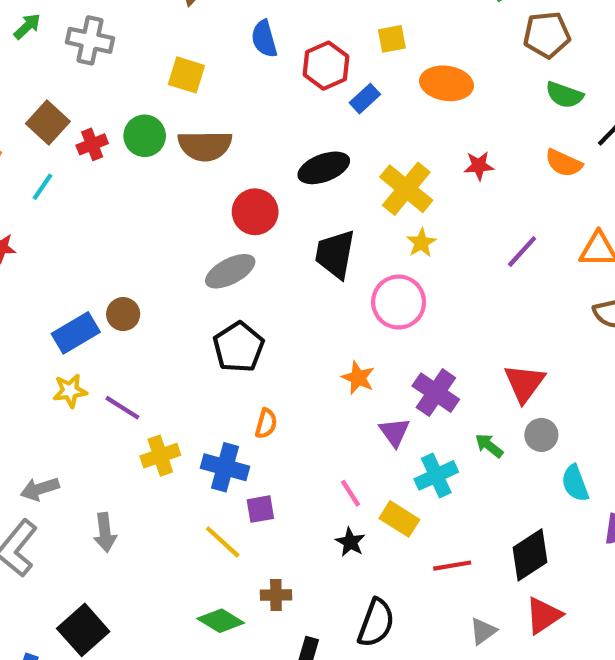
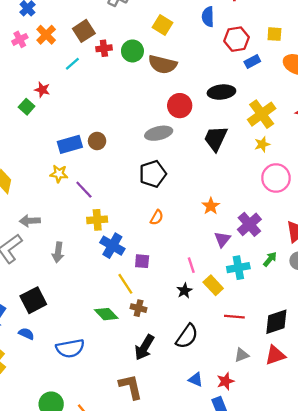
pink circle: (399, 302) -> (276, 178), moved
green arrow: (489, 446) -> (270, 259), turned 77
blue cross: (225, 467) -> (112, 246), moved
yellow line: (223, 542) -> (125, 284), moved

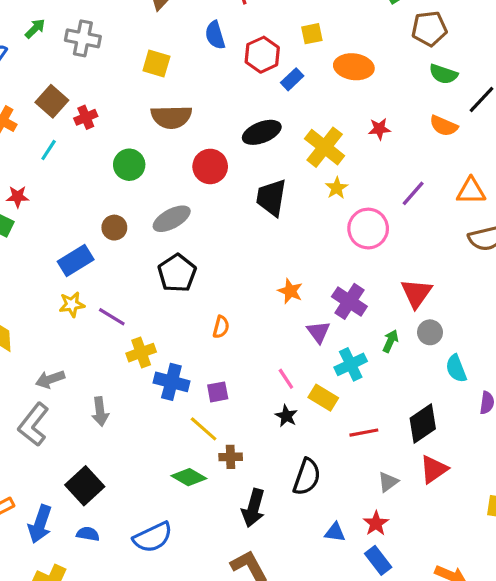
green circle: (132, 51) -> (129, 165), moved
gray ellipse: (159, 133) -> (172, 219), moved
brown circle: (97, 141) -> (114, 228), moved
black pentagon: (153, 174) -> (177, 273), moved

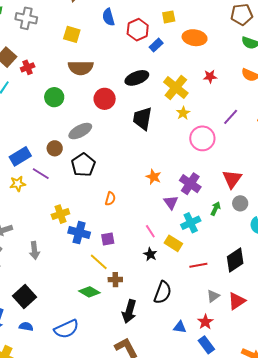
brown circle: (114, 228) -> (55, 148), moved
purple line: (112, 317) -> (41, 174), moved
red triangle: (434, 469) -> (237, 301), moved

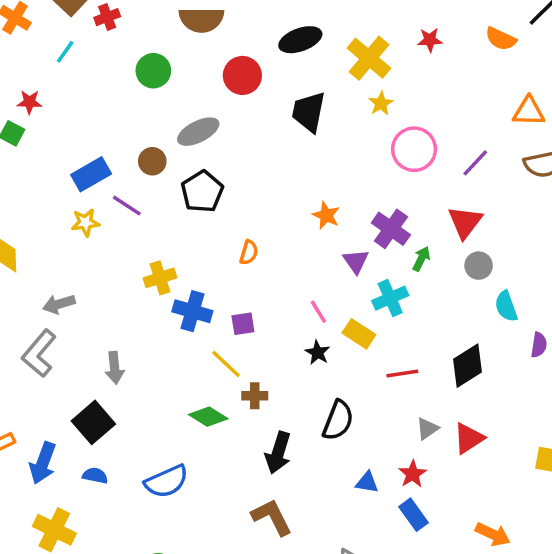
purple line: (231, 117) -> (475, 163), moved
green arrow: (216, 209) -> (421, 259), moved
gray arrow: (35, 250) -> (115, 368), moved

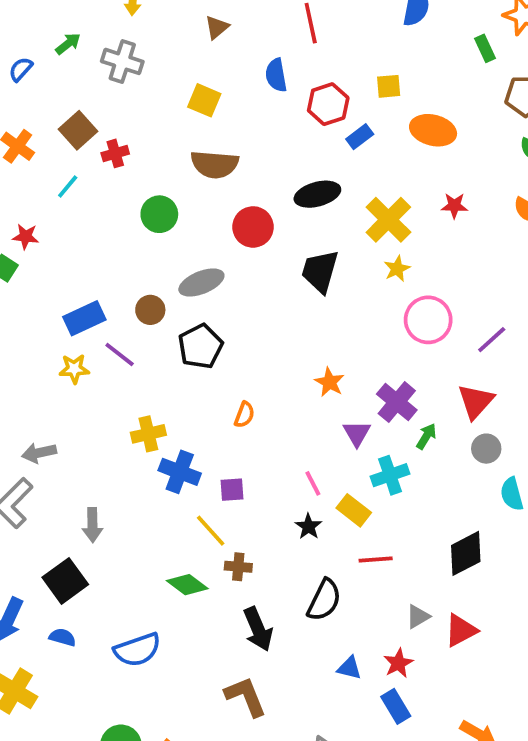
red line: (402, 374) -> (376, 560), moved
black arrow: (278, 453) -> (258, 629), turned -45

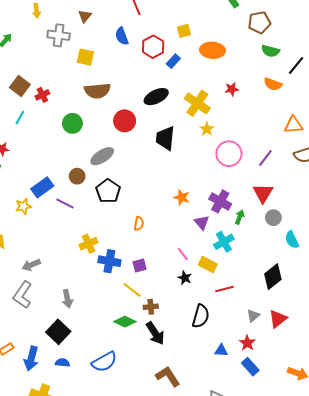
gray cross: (122, 61) -> (59, 35), moved
yellow star: (74, 369) -> (23, 206), moved
black arrow: (258, 629) -> (155, 333), moved

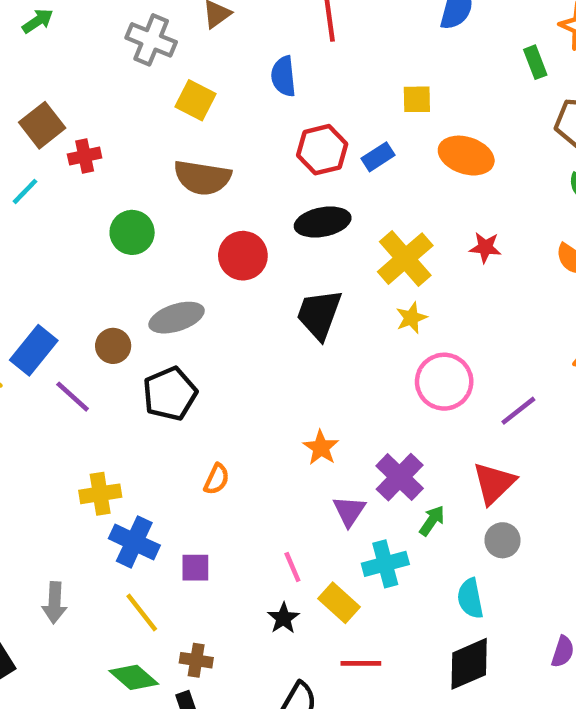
red hexagon: (153, 47) -> (322, 150), moved
blue rectangle: (42, 187) -> (34, 350), turned -30
cyan semicircle: (292, 240) -> (470, 598), moved
yellow line: (132, 290) -> (142, 613), moved
gray arrow: (67, 299) -> (55, 603), moved

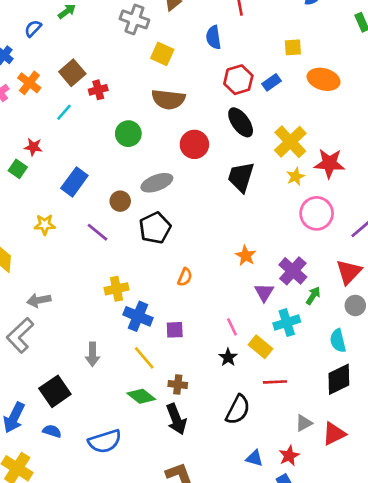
black ellipse: (323, 222) -> (241, 122), turned 68
red star: (485, 248) -> (329, 163), moved, size x1.6
blue rectangle: (34, 350) -> (74, 182), moved

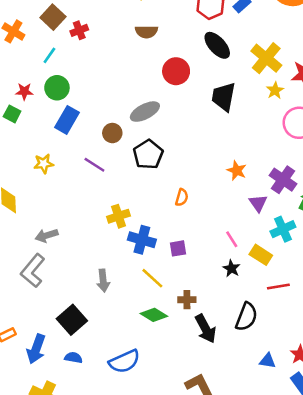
brown semicircle: (168, 99) -> (146, 32), size x0.7
green circle: (128, 134) -> (57, 88), moved
black arrow: (176, 419) -> (206, 329), moved

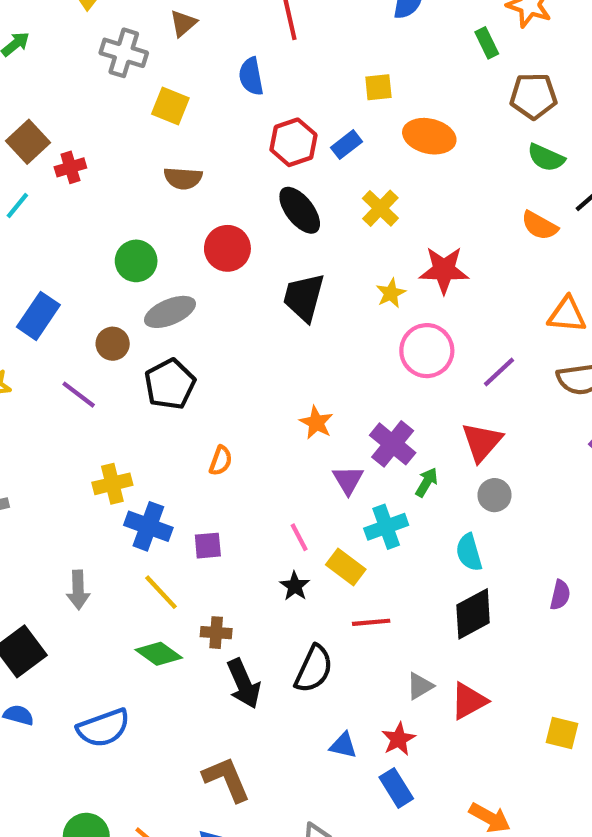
yellow cross: (266, 58) -> (380, 208), moved, size x0.7
green circle: (57, 88) -> (136, 261), moved

